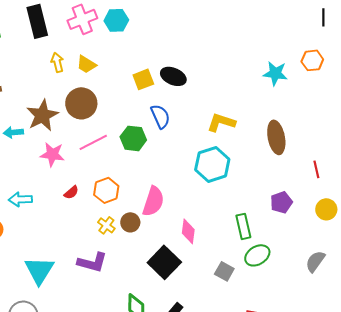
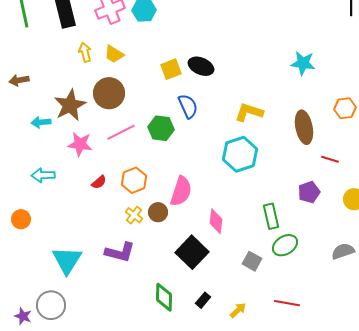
orange hexagon: (312, 60) -> (345, 108), moved
red line: (316, 169) -> (330, 159), moved, turned -60
cyan arrow: (20, 199) -> (43, 175), moved
gray semicircle: (315, 261) -> (343, 251), turned 35

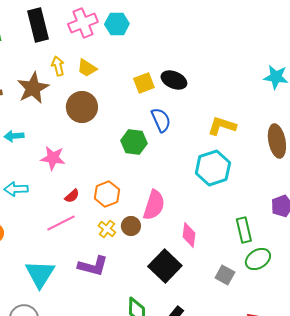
brown star: (70, 105) -> (33, 88), moved
pink line: (121, 132) -> (61, 223), moved

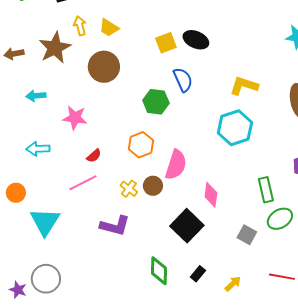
orange hexagon: (107, 194) -> (141, 145), moved
cyan triangle: (40, 274) -> (45, 222), moved

